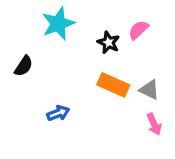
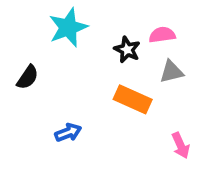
pink semicircle: (138, 30) -> (162, 35), turned 35
gray triangle: (149, 90) -> (171, 72), moved, turned -40

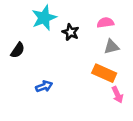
black star: (127, 50) -> (71, 32), moved
orange rectangle: (133, 99) -> (104, 73), moved

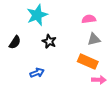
black star: (71, 32) -> (49, 41), moved
pink arrow: (117, 95) -> (99, 80), turned -64

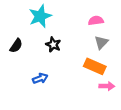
gray triangle: (94, 39) -> (101, 42), turned -32

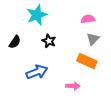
blue arrow: (40, 78) -> (37, 72), size x1.5
pink arrow: (107, 86) -> (73, 86), moved

